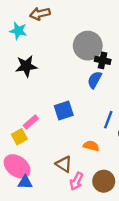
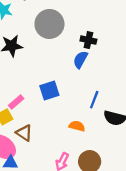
gray circle: (88, 46) -> (49, 24), moved
brown triangle: (64, 164) -> (24, 133), moved

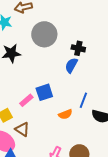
pink rectangle: (16, 102) -> (26, 100), moved
orange semicircle: (77, 126) -> (65, 114), moved, turned 144

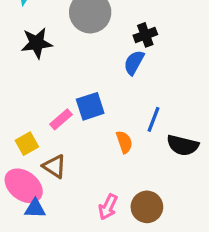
black cross: (78, 48) -> (145, 35), turned -32
orange semicircle: (65, 114) -> (124, 142), turned -88

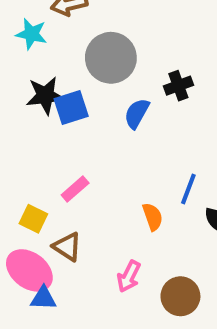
blue semicircle: (134, 63) -> (137, 113), moved
blue square: (90, 106) -> (71, 107), moved
yellow square: (27, 144) -> (33, 219), turned -35
pink arrow: (108, 207) -> (129, 276), moved

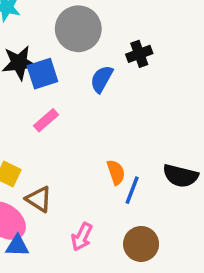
pink rectangle: (75, 189) -> (46, 120), moved
blue line: (188, 189) -> (132, 190), moved
pink arrow: (129, 276) -> (82, 237), moved

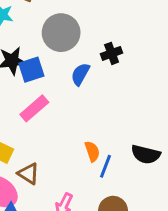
pink rectangle: (46, 120) -> (34, 108), size x1.4

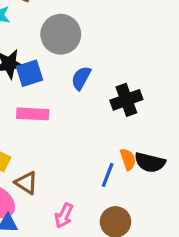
black cross: (112, 53) -> (126, 100), moved, size x1.4
pink rectangle: (34, 108) -> (33, 114), turned 44
orange semicircle: (92, 151) -> (128, 159), moved

